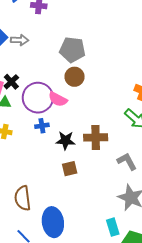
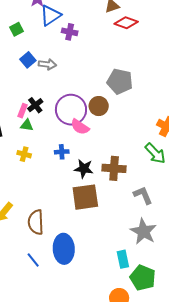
gray pentagon: (72, 50) -> (120, 81), moved
purple circle: (38, 98) -> (71, 110), moved
brown square: (70, 169) -> (85, 197), size x1.8

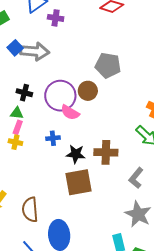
gray arrow: (47, 64) -> (35, 51), size x1.6
black cross: (35, 105) -> (24, 93), turned -35
pink rectangle: (22, 111) -> (18, 127), moved
gray L-shape: (143, 195) -> (136, 178), turned -115

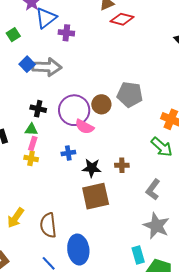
gray pentagon: (108, 65) -> (130, 95), moved
brown cross: (106, 152) -> (122, 165), size x0.6

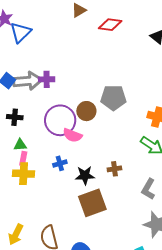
red diamond: (122, 19) -> (110, 25), moved
purple cross: (66, 33) -> (47, 79), moved
black cross: (38, 109) -> (15, 117), moved
yellow cross: (31, 158) -> (24, 174), size x1.5

